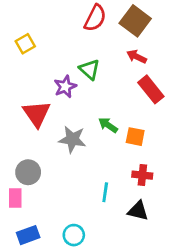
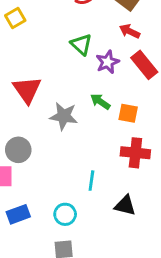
purple star: (65, 87) -> (108, 62), moved
red cross: (142, 175) -> (135, 153), size x1.4
cyan line: (105, 192) -> (91, 181), moved
black triangle: (138, 211) -> (125, 205), moved

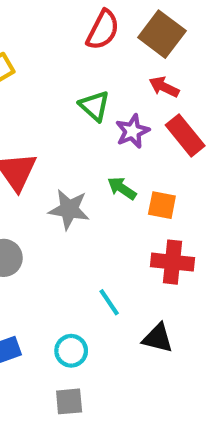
cyan line: (91, 181) -> (109, 302), turned -42

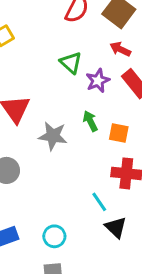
green arrow: (122, 188) -> (90, 121), turned 30
cyan line: (109, 302) -> (99, 202), moved
black triangle: (158, 338) -> (116, 227), turned 30

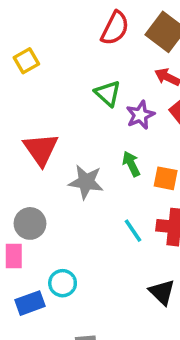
cyan line: (99, 202) -> (133, 231), moved
cyan circle: (54, 236) -> (63, 283), moved

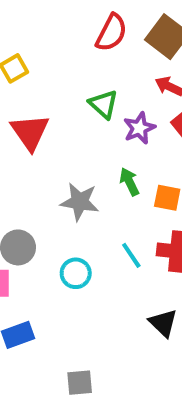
red triangle: (41, 149) -> (30, 132), moved
cyan circle: (63, 283) -> (76, 273), moved

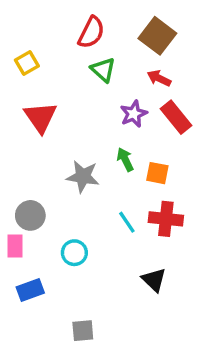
red semicircle: (111, 33) -> (91, 32), moved
green triangle: (104, 104) -> (103, 70), moved
cyan circle: (76, 273) -> (74, 253), moved

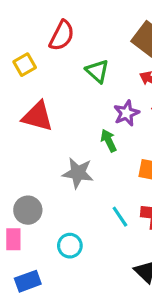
red semicircle: (91, 32) -> (62, 36), moved
red triangle: (40, 117) -> (38, 116), turned -40
green arrow: (125, 160) -> (109, 141), moved

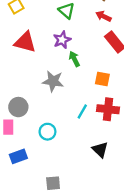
purple star: (126, 113) -> (62, 40), moved
cyan line: (120, 217) -> (82, 111), turned 64

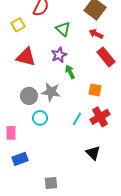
gray circle: (18, 107) -> (29, 96), moved
red cross: (108, 109) -> (100, 117), turned -36
cyan circle: (47, 132) -> (40, 118), moved

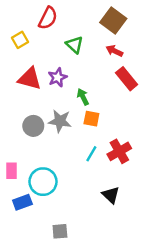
purple star: (59, 55) -> (58, 77), moved
orange square: (95, 90) -> (91, 119), moved
cyan circle: (40, 118) -> (43, 182), moved, size x1.5

